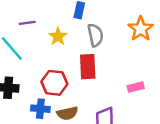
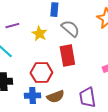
gray semicircle: (95, 35) -> (70, 29), turned -30

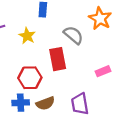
gray semicircle: (70, 29) -> (73, 35), moved

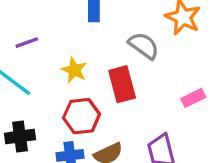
yellow star: (27, 36) -> (74, 70), moved

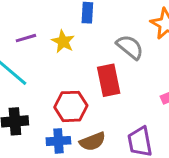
yellow star: (74, 70) -> (63, 41), moved

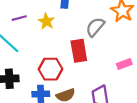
gray semicircle: (130, 47) -> (95, 27), turned -90

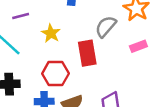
yellow star: (46, 21) -> (51, 33), moved
pink rectangle: (124, 64) -> (138, 46), moved

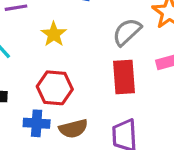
red rectangle: (87, 53) -> (124, 77), moved

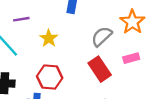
red rectangle: (124, 77) -> (100, 69), turned -30

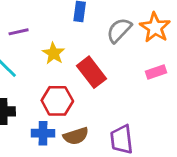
gray semicircle: (102, 36) -> (119, 30), moved
red rectangle: (100, 69) -> (91, 72), moved

